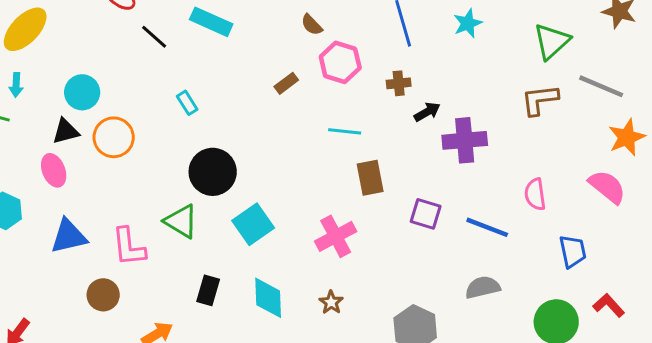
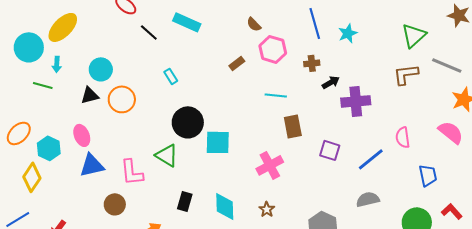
cyan star: (468, 23) -> (348, 33), moved
pink ellipse: (54, 170) -> (82, 135), moved
cyan square: (253, 224) -> (218, 142), moved, turned 36
blue line: (487, 227) -> (371, 159), turned -60

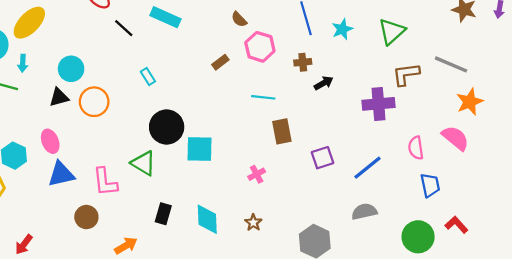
green triangle: (414, 35) -> (392, 31), moved
purple cross: (356, 101) -> (379, 104), moved
pink semicircle: (403, 137) -> (416, 148), moved
purple square: (330, 150) -> (323, 158), turned -35
pink cross: (270, 165) -> (257, 174), size x0.6

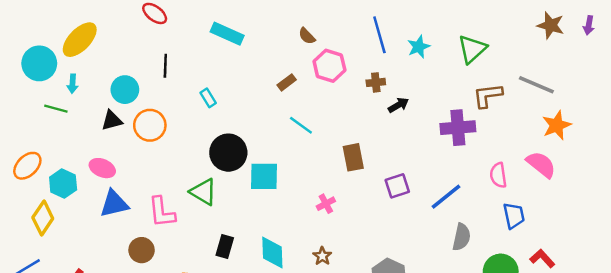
black line: (124, 28) -> (165, 66), moved, turned 50
cyan line: (263, 97) -> (301, 125), moved, turned 30
pink ellipse: (50, 141) -> (102, 168), turned -45
gray semicircle: (364, 212) -> (461, 237), moved, turned 115

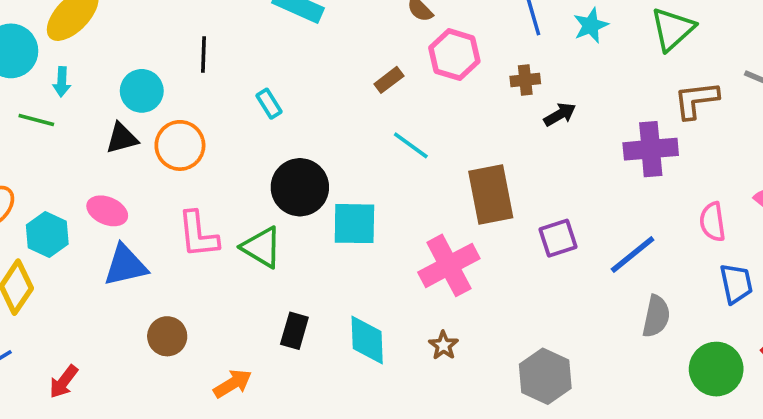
brown rectangle: (353, 157) -> (491, 195), size x1.4
pink cross: (326, 204) -> (449, 265), size x2.0
pink L-shape: (162, 212) -> (198, 234), moved

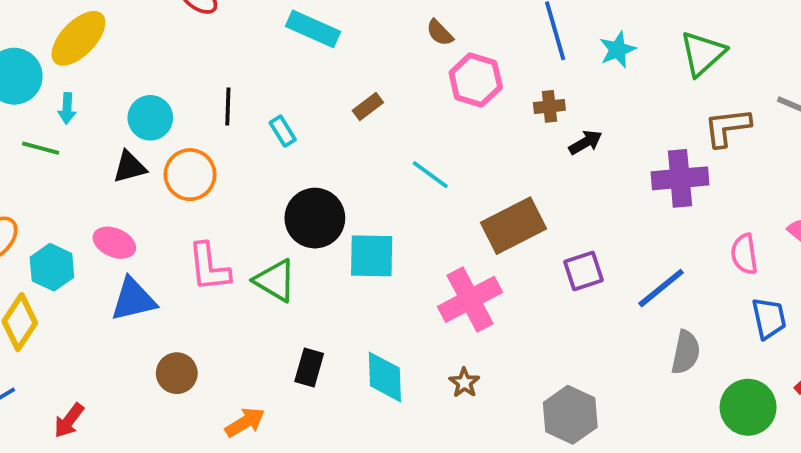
black line: (204, 55) -> (228, 106), moved
brown rectangle: (389, 80) -> (368, 106), moved
brown rectangle: (491, 195) -> (514, 226), turned 74

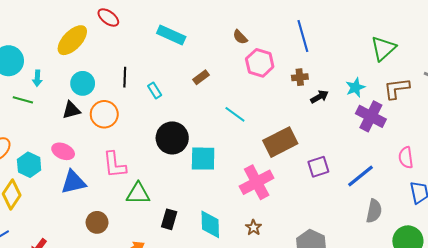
yellow ellipse: (78, 38) -> (72, 40), moved
cyan star: (618, 50) -> (355, 88), moved
purple cross: (680, 178) -> (371, 116), turned 32
green triangle: (275, 280) -> (138, 194), moved, turned -30

